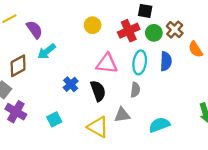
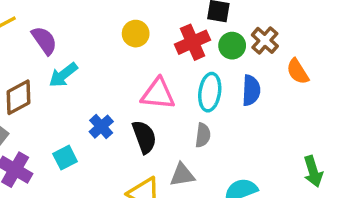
cyan square: (54, 119) -> (65, 158), moved

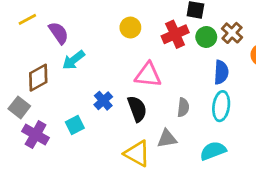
cyan ellipse: (210, 92) -> (221, 106), moved

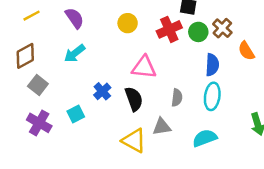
purple semicircle: (59, 33) -> (75, 18), moved
brown diamond: (38, 78) -> (25, 56), moved
gray square: (19, 107) -> (38, 85), moved

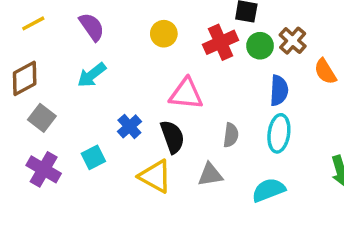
yellow triangle: (134, 141) -> (155, 176), moved

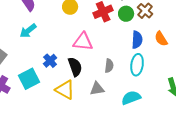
orange semicircle: (325, 72) -> (161, 39), moved
cyan square: (93, 157) -> (29, 79), size x1.5

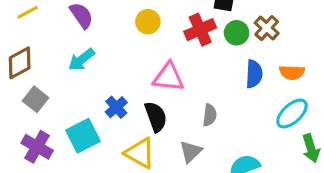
orange semicircle: (161, 39) -> (292, 72), turned -56
cyan ellipse: (137, 65) -> (292, 114), moved, turned 40
gray triangle: (97, 89) -> (191, 152), turned -35

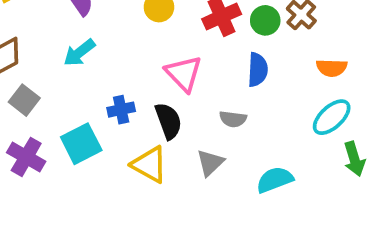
blue semicircle: (254, 74) -> (258, 70), moved
pink triangle: (168, 77) -> (184, 73), turned 40
blue cross: (116, 107) -> (121, 110), turned 30
gray semicircle: (210, 115) -> (233, 119), turned 90

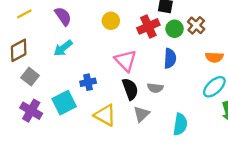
black semicircle: (168, 121) -> (130, 89), moved
cyan semicircle: (275, 180) -> (180, 124), turned 120

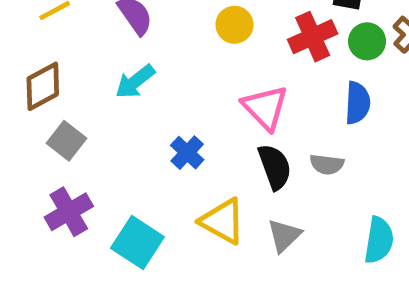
blue cross: (88, 82) -> (187, 153), turned -35
cyan square: (64, 103) -> (137, 243), moved, turned -30
purple cross: (31, 111) -> (69, 212), turned 30
gray triangle: (142, 114) -> (284, 235), moved

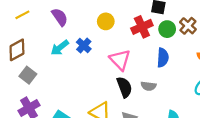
blue cross: (187, 153) -> (84, 46), moved

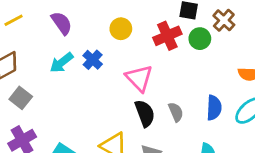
brown cross: (188, 26) -> (224, 20), moved
blue semicircle: (163, 58) -> (214, 108), moved
gray semicircle: (149, 86) -> (176, 112), turned -120

